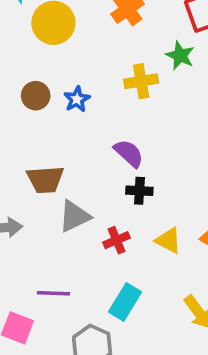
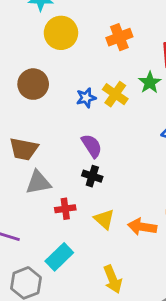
yellow cross: (141, 81) -> (115, 94), turned 30
brown circle: (36, 96) -> (33, 84), size x1.4
blue star: (77, 99) -> (86, 98), moved

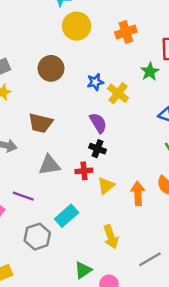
yellow cross: (115, 94) -> (118, 93), moved
gray triangle: (38, 182) -> (49, 165), moved
red cross: (65, 209) -> (84, 171), moved
yellow triangle: (104, 219) -> (106, 186), turned 36
orange arrow: (142, 227) -> (138, 193), turned 75

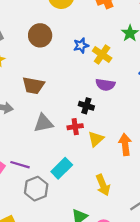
purple semicircle: (98, 123) -> (105, 85), moved, turned 132
purple line: (23, 196) -> (20, 165), moved

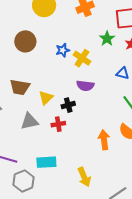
black cross: (86, 106) -> (68, 105), turned -32
yellow triangle: (96, 139) -> (46, 98), moved
cyan rectangle: (62, 168) -> (46, 162), turned 42

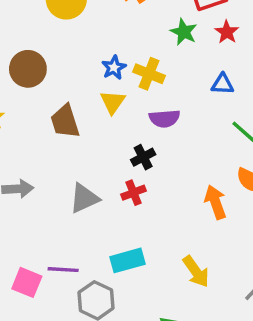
brown circle: (25, 41) -> (28, 69), moved
brown trapezoid: (20, 87) -> (65, 121), moved, turned 75
yellow triangle: (46, 98) -> (113, 102), moved

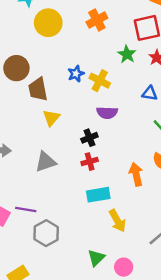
yellow triangle: (113, 102) -> (51, 118), moved
brown trapezoid: (65, 121) -> (38, 89), moved
red cross: (133, 193) -> (90, 162), moved
cyan rectangle: (128, 260) -> (98, 195), moved

